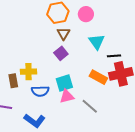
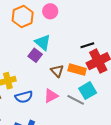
brown triangle: (63, 34) -> (57, 71), moved
cyan triangle: (97, 42) -> (43, 42), moved
cyan square: (64, 83) -> (88, 91), moved

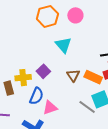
purple square: (35, 55) -> (43, 71), moved
pink triangle: (51, 96) -> (50, 108), moved
blue semicircle: (24, 97) -> (36, 96), turned -60

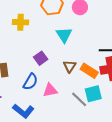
yellow cross: (23, 78) -> (20, 22), moved
pink triangle: (50, 108) -> (50, 90), moved

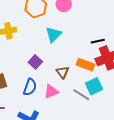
cyan triangle: (64, 35) -> (54, 34), turned 30
brown triangle: (70, 66) -> (63, 72), moved

